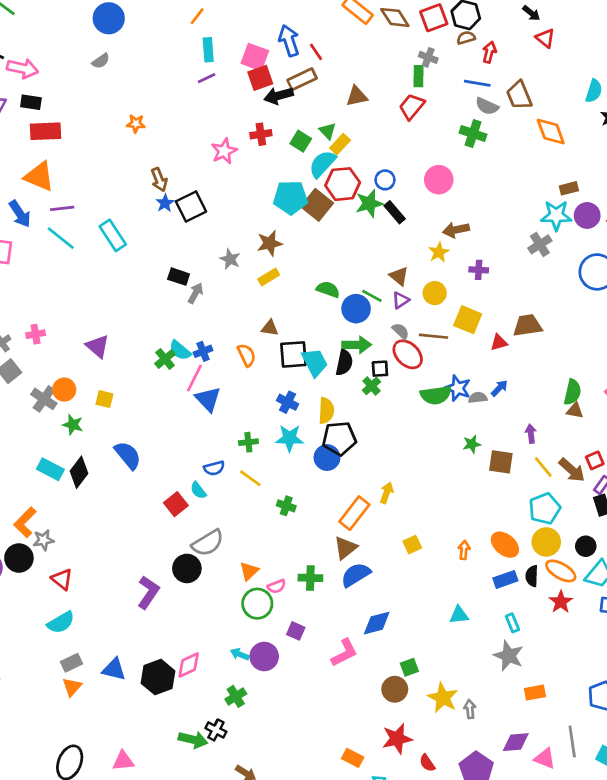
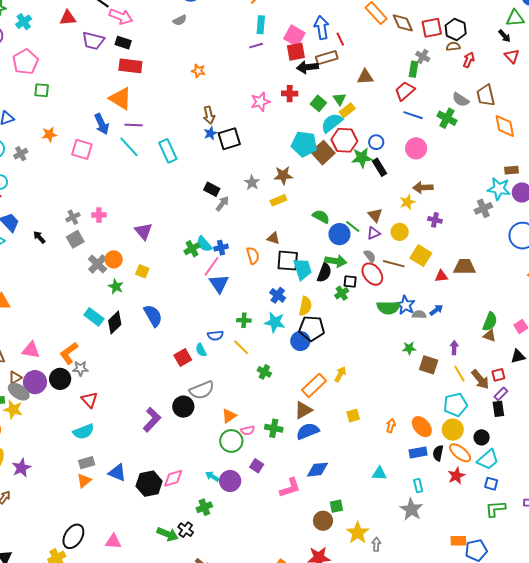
blue line: (477, 83) -> (413, 115), moved
orange rectangle: (535, 693) -> (458, 541), moved

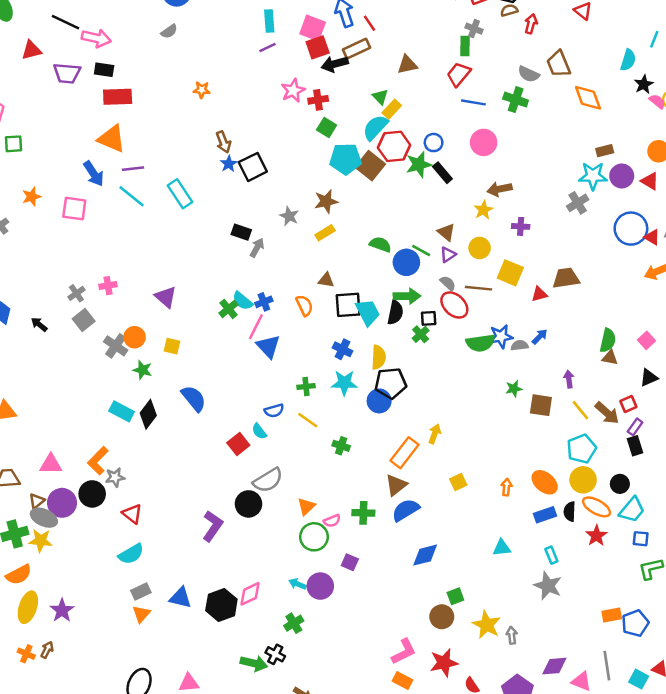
pink star: (260, 102) -> (293, 91), moved
green square: (318, 103) -> (327, 127), moved
blue star: (405, 305) -> (501, 337), turned -30
pink L-shape: (290, 488) -> (404, 652), moved

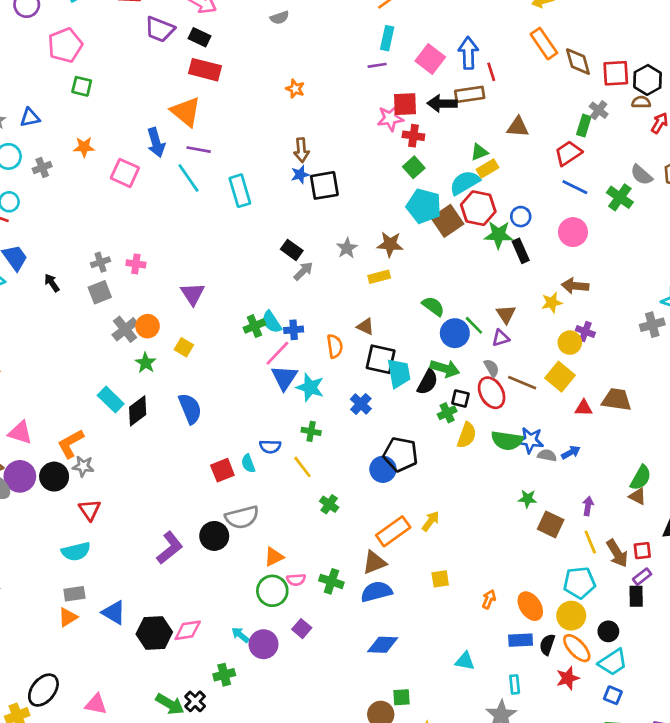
red square: (318, 47) -> (405, 104), moved
green triangle: (380, 97) -> (479, 152), turned 35
yellow circle: (480, 248) -> (570, 343), moved
yellow semicircle: (379, 357) -> (467, 435), moved
cyan star: (344, 383) -> (310, 387), moved

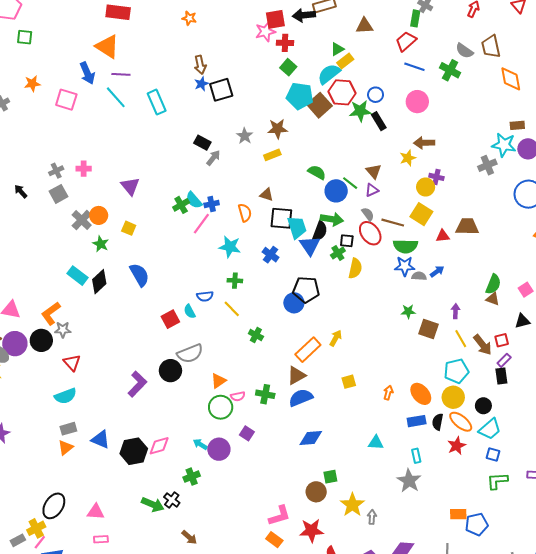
blue triangle: (284, 378) -> (310, 246), moved
green semicircle: (507, 440) -> (405, 246), moved

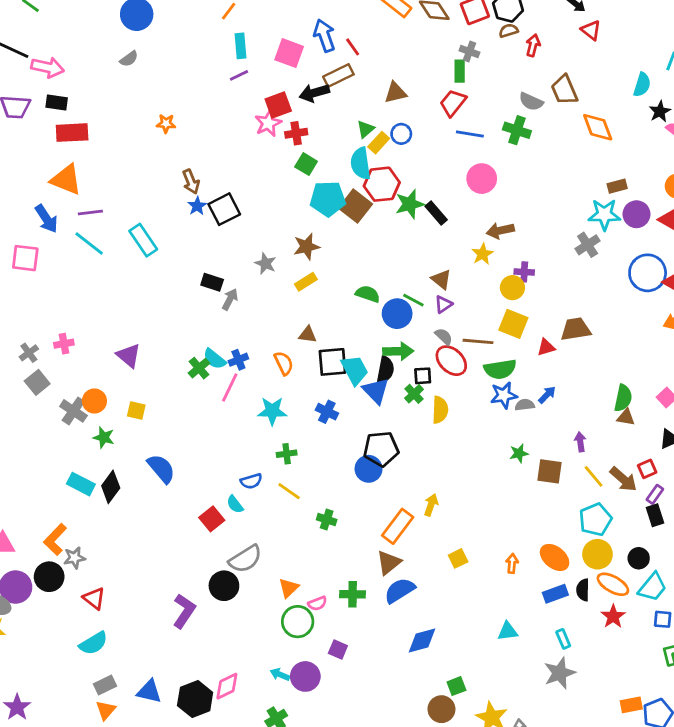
cyan semicircle: (329, 74) -> (361, 163), turned -50
blue circle: (376, 95) -> (401, 134), moved
gray star: (409, 481) -> (560, 673), turned 30

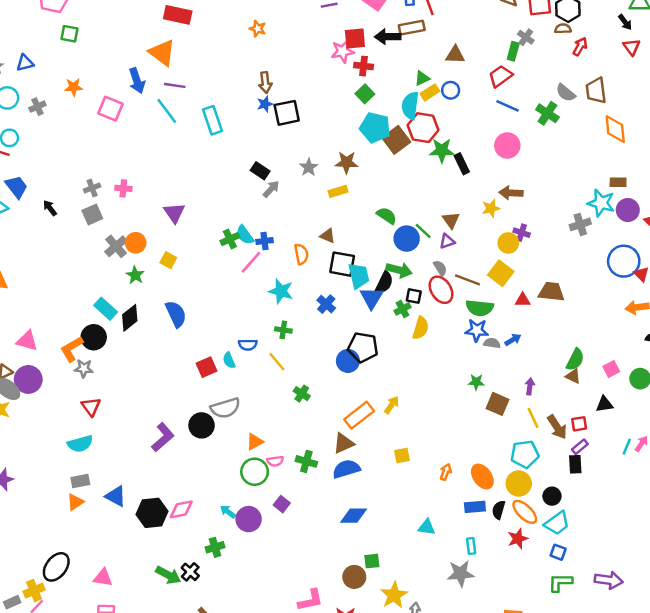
black circle: (49, 577) -> (94, 337), moved

